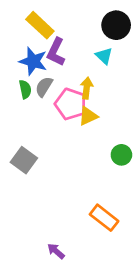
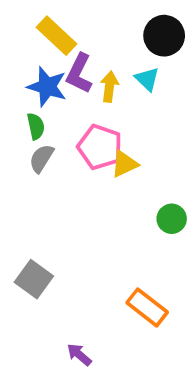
gray semicircle: (44, 87) -> (41, 158), moved
yellow arrow: (87, 88) -> (109, 87), moved
gray square: (24, 160) -> (34, 279), moved

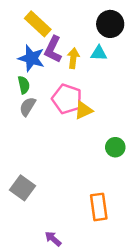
cyan triangle: (147, 79) -> (99, 53), turned -42
orange rectangle: (147, 307) -> (99, 207), turned 44

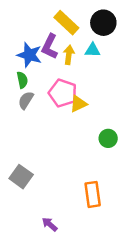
yellow rectangle: (38, 24) -> (66, 23), moved

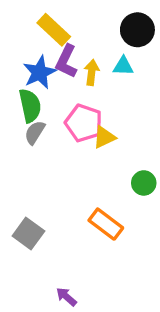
yellow rectangle: (66, 23) -> (54, 30), moved
blue star: (29, 55) -> (39, 72), turned 30
green semicircle: (22, 80) -> (30, 106), size x1.5
orange rectangle: (93, 194) -> (106, 224), moved, turned -45

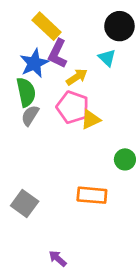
cyan triangle: (123, 66) -> (107, 58), turned 42
yellow arrow: (92, 72) -> (77, 77), moved, turned 50
orange rectangle: (106, 224) -> (92, 195), turned -32

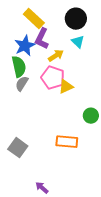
black circle: (119, 26) -> (76, 19), moved

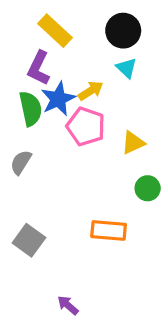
purple L-shape: (42, 39) -> (39, 68), moved
blue star: (25, 46) -> (58, 99), moved
gray semicircle: (22, 84) -> (21, 162), moved
yellow triangle: (66, 87) -> (133, 143), moved

